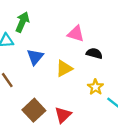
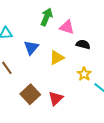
green arrow: (22, 22) -> (46, 17), moved

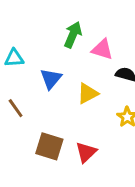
brown square: (30, 94) -> (49, 146), turned -30

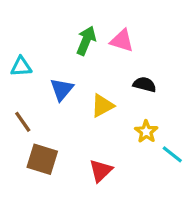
pink triangle: (102, 49) -> (122, 41), moved
brown square: (49, 146) -> (42, 159), moved

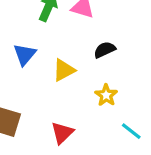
black semicircle: (145, 84) -> (105, 50), turned -40
cyan line: (172, 154) -> (131, 131), moved

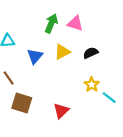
yellow triangle: (64, 70) -> (62, 52), moved
cyan line: (131, 131) -> (109, 98), moved

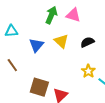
yellow triangle: (62, 52) -> (61, 41), turned -49
brown square: (22, 103) -> (39, 87), moved

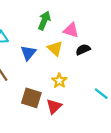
pink triangle: (73, 15) -> (71, 30), moved
yellow star: (88, 71) -> (59, 81), moved

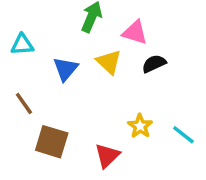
yellow star: (59, 81) -> (140, 126), moved
brown square: (31, 98) -> (52, 142), moved

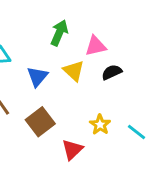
pink triangle: (135, 32) -> (96, 46), turned -30
brown square: (52, 142) -> (40, 122), moved, turned 36

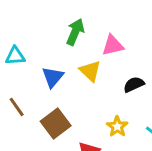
black semicircle: (112, 72) -> (134, 84), moved

